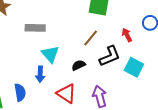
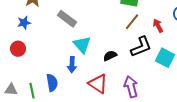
gray rectangle: (35, 28) -> (67, 19), turned 36
brown line: (91, 38) -> (132, 22), moved

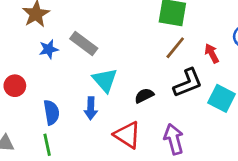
blue star: (24, 23) -> (49, 49), moved
blue semicircle: (52, 83) -> (51, 112), moved
green line: (32, 91) -> (47, 145), moved

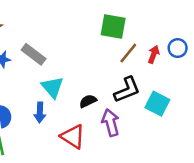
brown line: (175, 48) -> (128, 53), moved
red arrow: (212, 53) -> (154, 54), moved, turned 48
purple arrow: (174, 139) -> (111, 123), moved

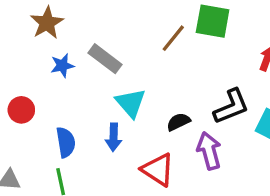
brown line: (128, 53) -> (173, 38), moved

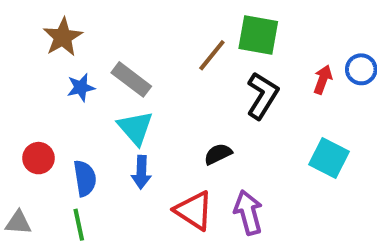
cyan triangle: (131, 103) -> (135, 128), moved
black L-shape: (231, 106) -> (262, 96), moved, turned -36
red circle: (21, 110) -> (38, 158), moved
purple arrow: (209, 151) -> (248, 213), moved

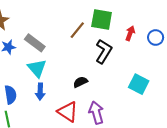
red arrow: (323, 79) -> (130, 33), moved

